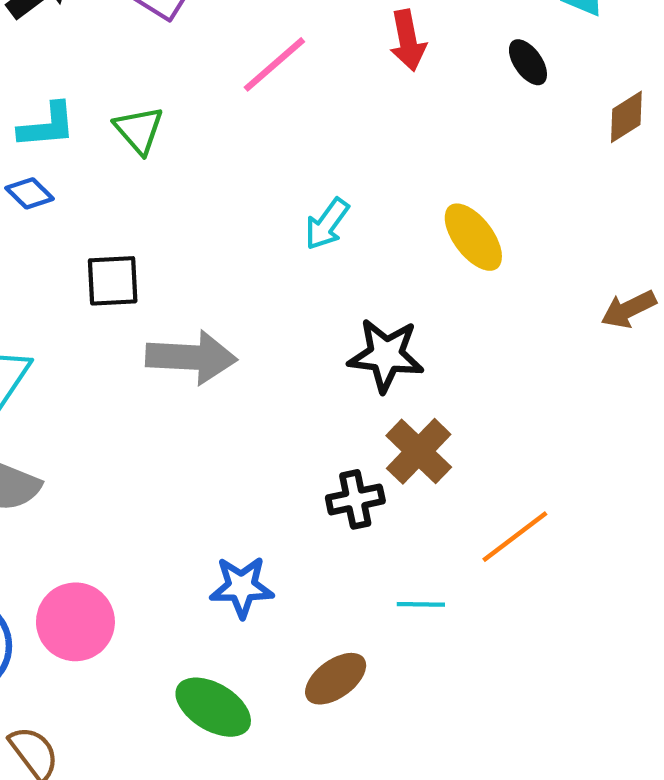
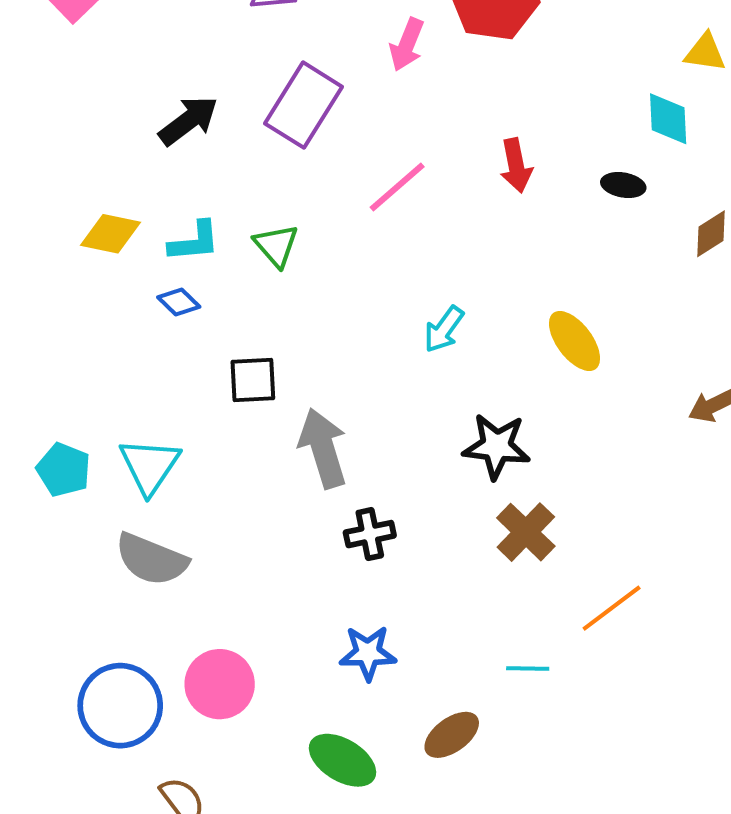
black ellipse: (528, 62) -> (623, 185), turned -45
gray arrow: (191, 357) -> (323, 448), turned -110
black cross: (355, 499) -> (370, 534), moved

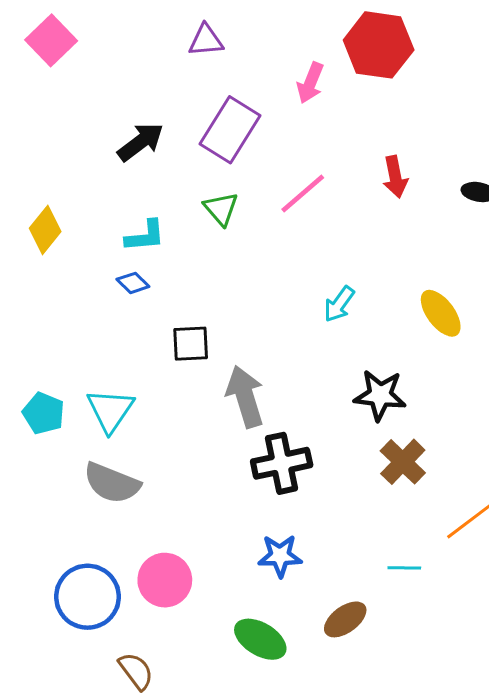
yellow diamond: (110, 234) -> (45, 230), moved, turned -63
green triangle: (276, 245) -> (221, 209), moved
black cross: (370, 534) -> (282, 463), size x1.5

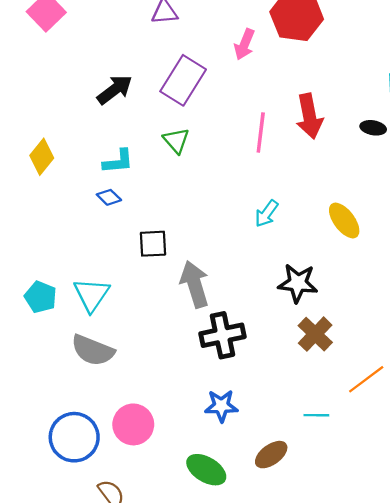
red arrow: (395, 177) -> (309, 116), size x1.4
pink line: (303, 194) -> (261, 132), moved, turned -42

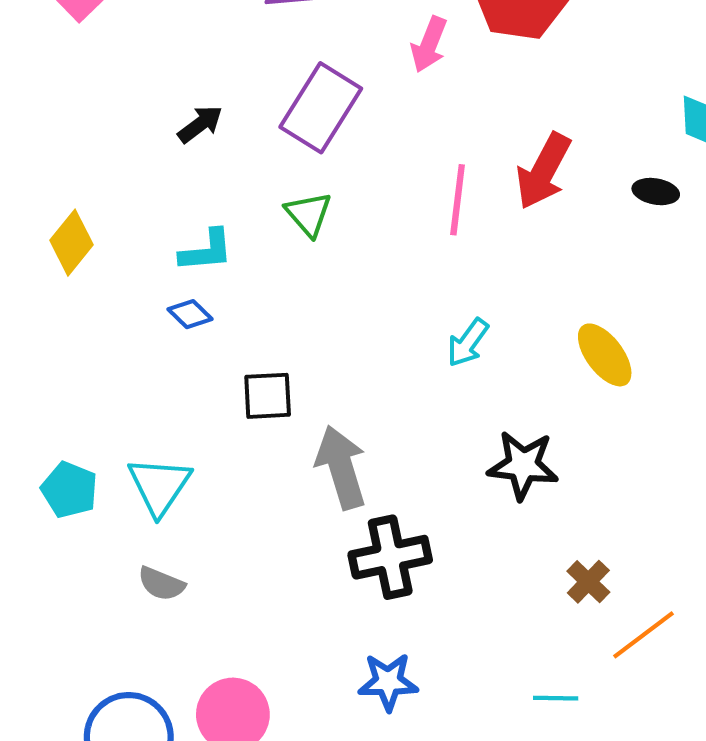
black arrow: (115, 90) -> (200, 124), size x0.7
red arrow: (309, 116) -> (543, 171), turned 39
brown cross: (315, 334) -> (588, 582), moved, size x0.7
gray semicircle: (93, 350) -> (161, 584), size x0.6

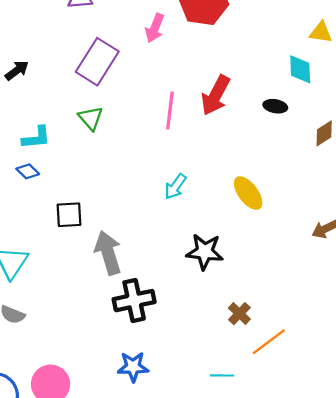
black arrow: (200, 124) -> (17, 70), moved

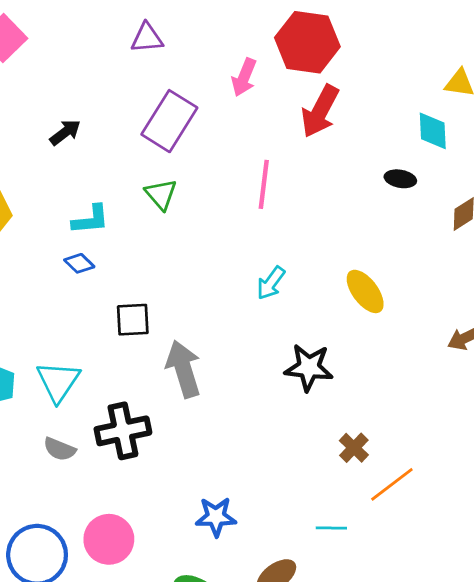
red arrow: (216, 95) -> (320, 111), moved
black cross: (134, 301) -> (123, 431), moved

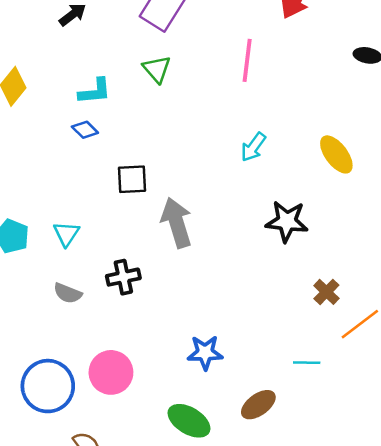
cyan triangle: (58, 382) -> (66, 234), size x0.7
black cross: (123, 431) -> (123, 277), size x0.7

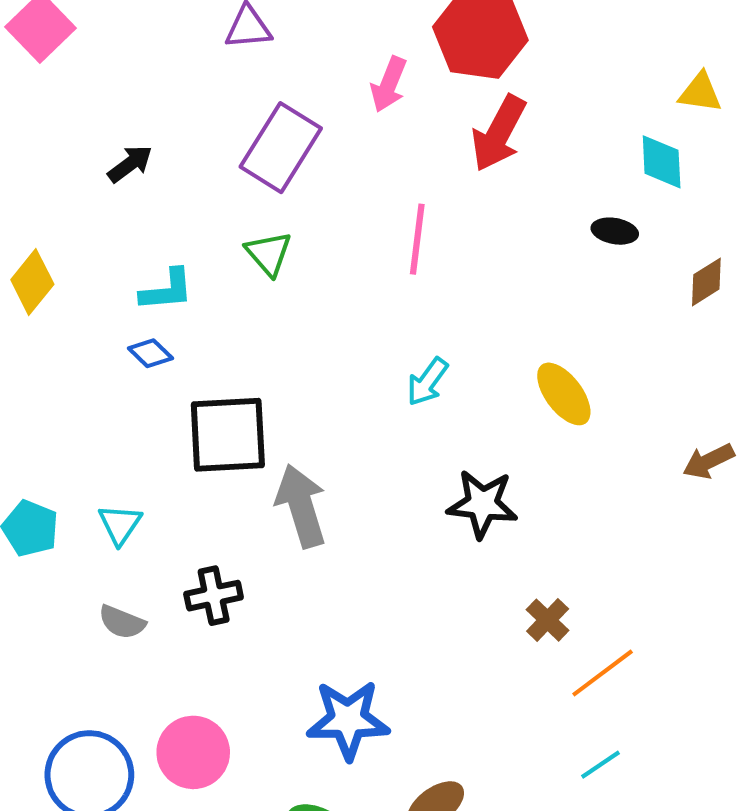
black square: (132, 179) -> (228, 435), size x1.6
blue star: (205, 353) -> (348, 720), size x1.4
cyan line: (307, 363) -> (601, 765), moved, turned -35

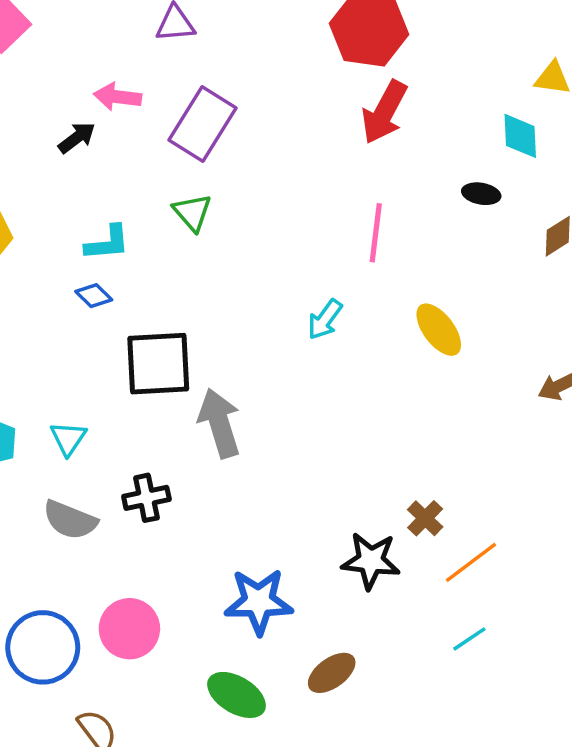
pink arrow: (389, 84) -> (118, 97), moved, turned 75
pink line: (417, 239) -> (376, 233), moved
black star: (482, 504) -> (371, 561), moved
gray semicircle: (122, 622) -> (70, 520), size x1.4

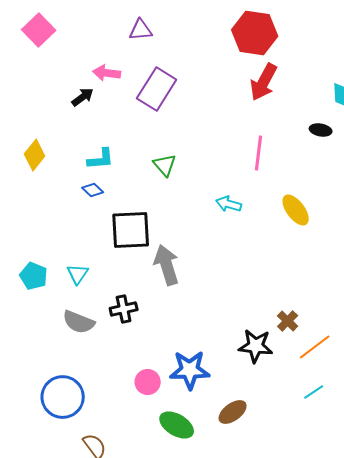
green triangle: (192, 212) -> (165, 165), moved
cyan arrow: (325, 319) -> (229, 204), turned 70
pink circle: (129, 629) -> (148, 382), moved, size x0.7

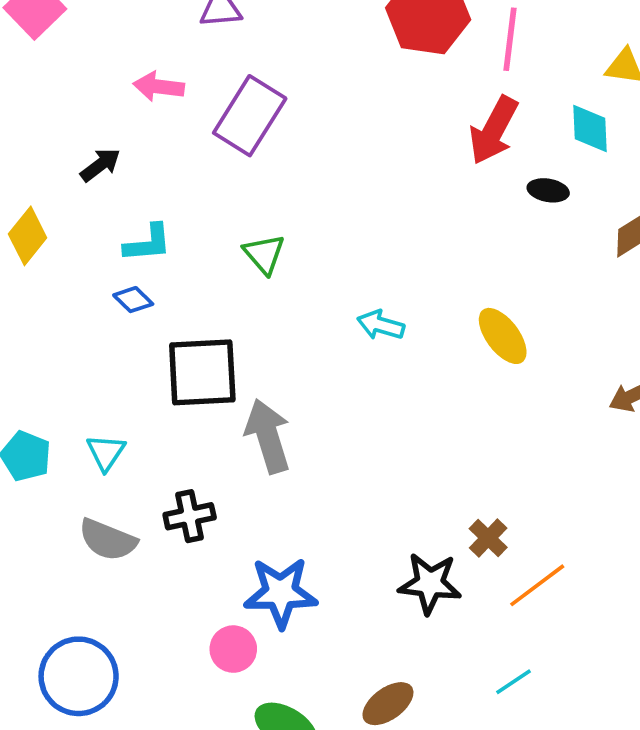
red arrow: (264, 82) -> (494, 130), moved
black arrow: (83, 97) -> (100, 165), moved
pink line: (259, 153) -> (510, 39), moved
blue star: (190, 370) -> (281, 593), moved
cyan line: (314, 392) -> (514, 682), moved

